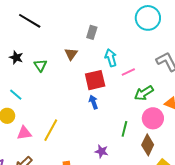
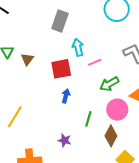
gray rectangle: (92, 32) -> (60, 21), size x1.5
brown triangle: (71, 54) -> (27, 59), moved
blue arrow: (93, 102) -> (66, 96), moved, turned 32

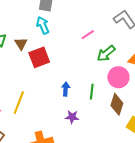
cyan arrow: (78, 47) -> (43, 25), moved
red square: (61, 69) -> (39, 57), moved
blue arrow: (66, 96) -> (66, 89), moved

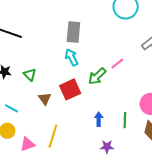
brown triangle: (21, 44) -> (45, 99), moved
green arrow: (106, 53) -> (97, 76), moved

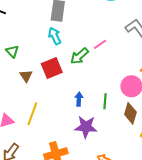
purple star: (107, 147) -> (86, 127), size x1.6

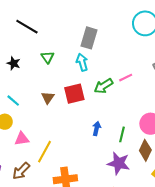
green triangle: (12, 51) -> (47, 57), moved
yellow line: (32, 114) -> (44, 152), moved
purple star: (86, 127) -> (119, 163), moved

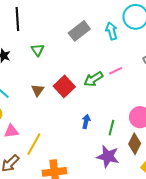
black line: (27, 27) -> (17, 19), turned 55
gray rectangle: (89, 38) -> (79, 31), turned 35
cyan arrow: (82, 62) -> (112, 31), moved
red square: (74, 94) -> (64, 86), turned -30

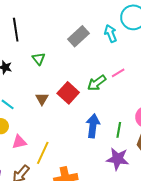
blue arrow: (86, 121) -> (93, 126), size x1.6

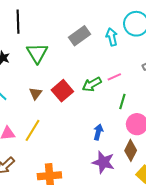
green triangle: (39, 59) -> (37, 53), size x1.6
blue arrow: (93, 126) -> (98, 132), moved, size x0.7
green line: (119, 130) -> (122, 102), moved
yellow line: (43, 153) -> (33, 130), moved

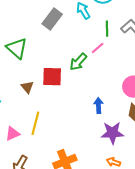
red square: (62, 91) -> (52, 77), turned -30
green line: (122, 102) -> (107, 29), moved

